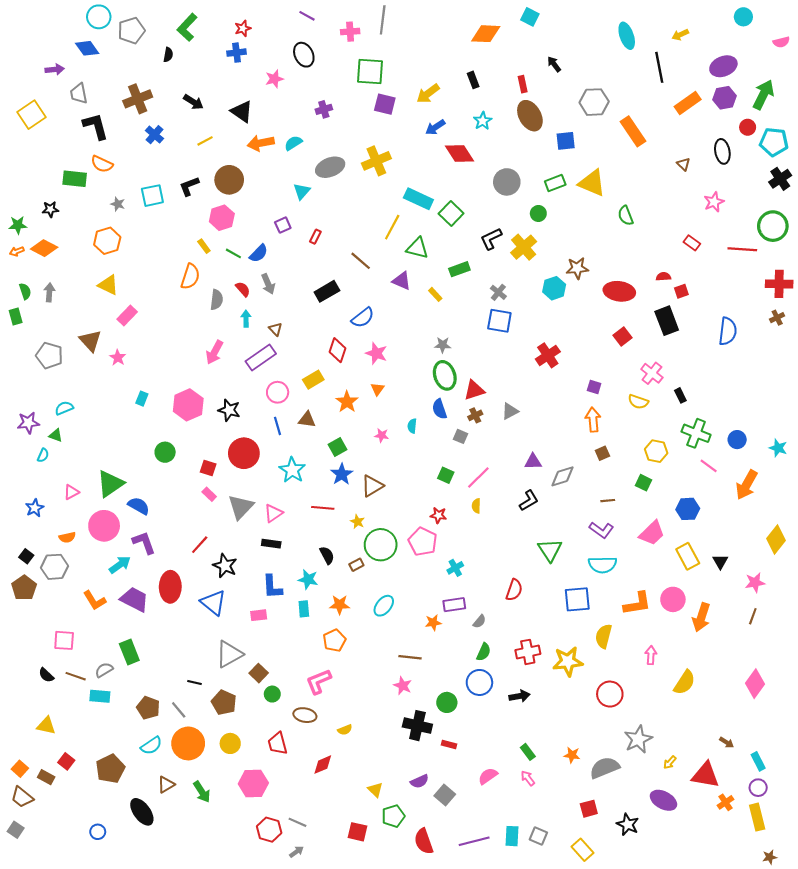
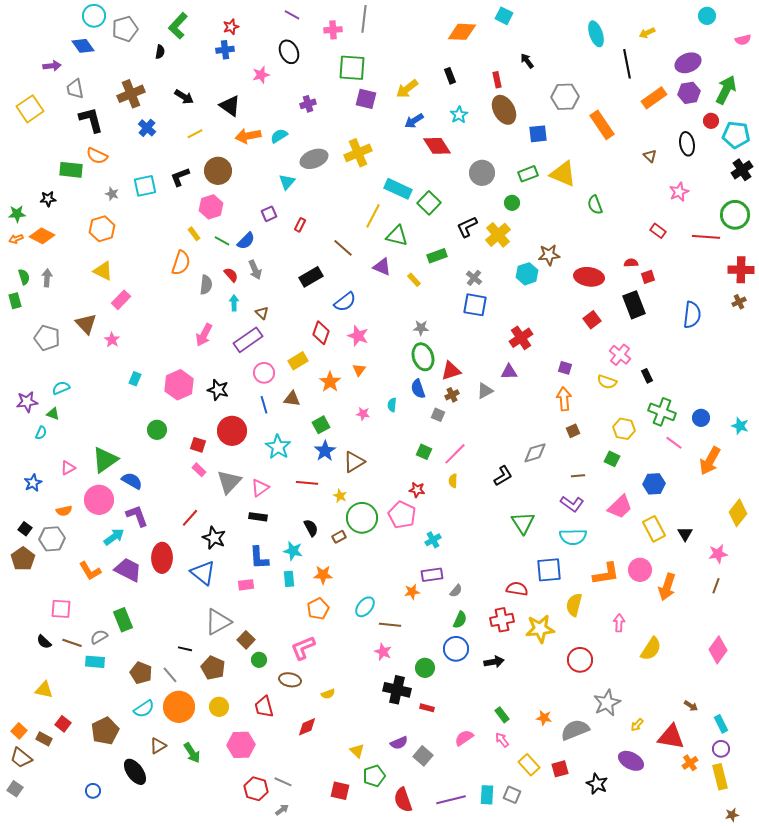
purple triangle: (533, 462) -> (509, 372), moved
red semicircle: (514, 590) -> (517, 589), moved, turned -100
cyan ellipse: (384, 606) -> (365, 607), moved
yellow rectangle: (583, 850) -> (529, 765), moved

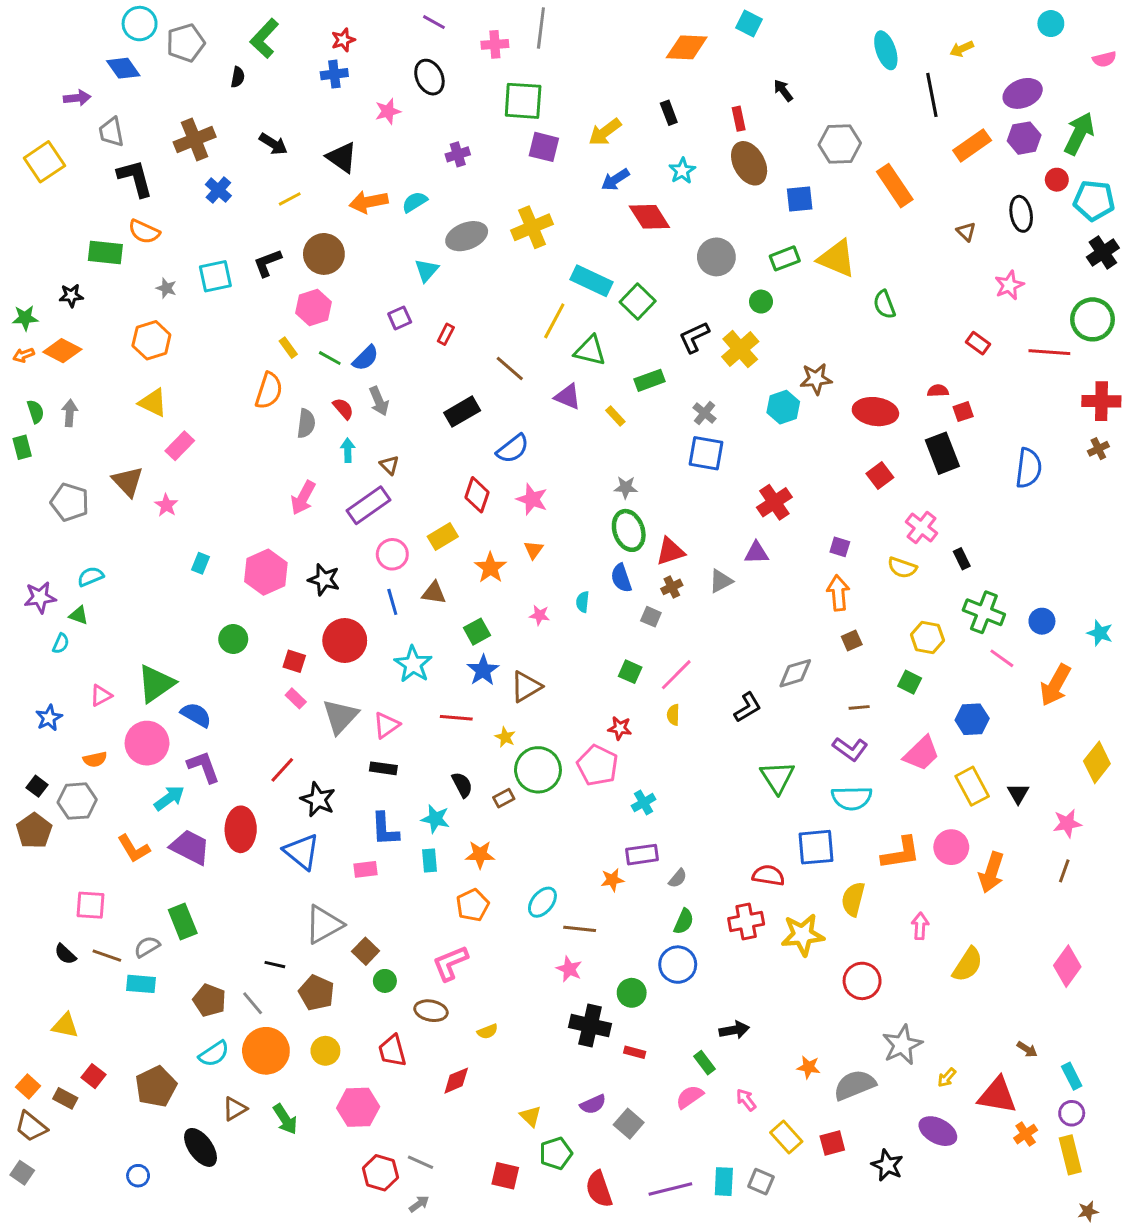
black arrow: (494, 662) -> (734, 1030), moved
green rectangle: (502, 715) -> (704, 1063), moved

